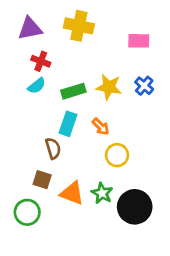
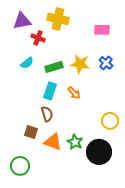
red cross: (41, 61) -> (38, 38), moved
brown semicircle: (53, 148) -> (47, 114), moved
yellow circle: (117, 155) -> (110, 121), moved
green circle: (27, 212) -> (20, 166), moved

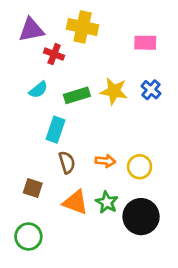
cyan rectangle: (50, 91) -> (56, 130), moved
orange arrow: (74, 93) -> (105, 161), moved, turned -40
yellow circle: (110, 121) -> (140, 167), moved
brown square: (31, 132) -> (33, 188), moved

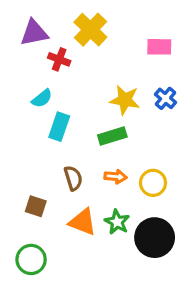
yellow cross: (83, 27) -> (90, 30), turned 32
green rectangle: (77, 95) -> (112, 136), moved
cyan rectangle: (56, 130) -> (59, 127), moved

